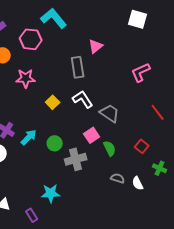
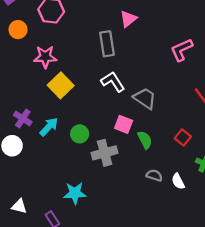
yellow square: (53, 102) -> (61, 85), moved, size x1.5
pink square: (92, 135) -> (124, 124), turned -35

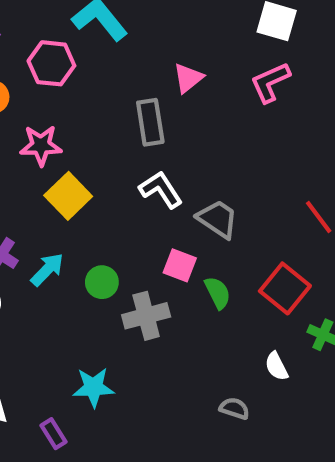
pink L-shape: (182, 50) -> (270, 82), moved
red square: (183, 137) -> (285, 288), size x1.6
gray semicircle: (154, 175) -> (234, 408), moved

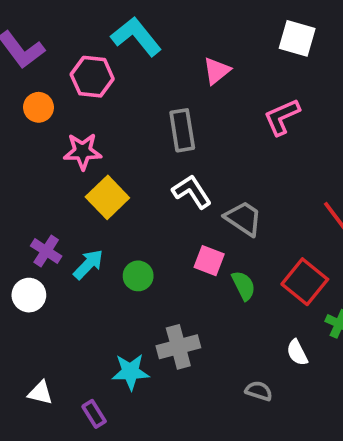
pink triangle: (188, 78) -> (217, 71), moved
pink L-shape: (270, 82) -> (282, 117), moved
gray cross: (146, 316) -> (178, 347), moved

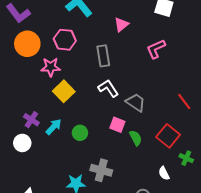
pink hexagon: (92, 77) -> (65, 40), moved
orange circle: (38, 107) -> (27, 44), size x1.6
gray cross: (178, 347) -> (101, 170), turned 30

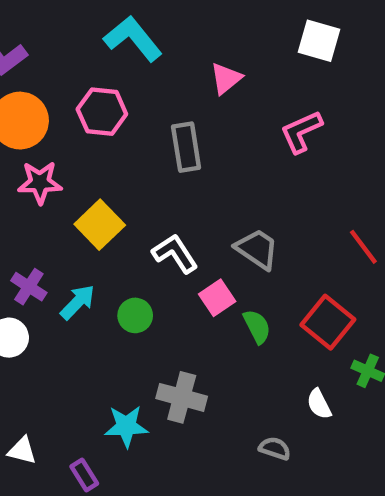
pink star: (51, 67) -> (40, 183), moved
white L-shape: (108, 88) -> (175, 253), moved
pink square: (117, 125) -> (217, 298), turned 35

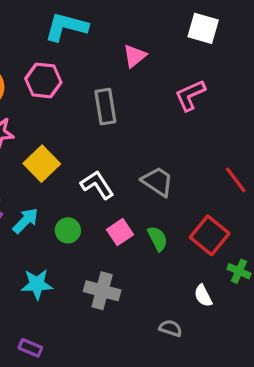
cyan L-shape: (133, 39) -> (66, 27), turned -36
pink square: (217, 298) -> (120, 232), moved
cyan star: (126, 426) -> (37, 284), moved
purple rectangle: (84, 475) -> (30, 348), turned -35

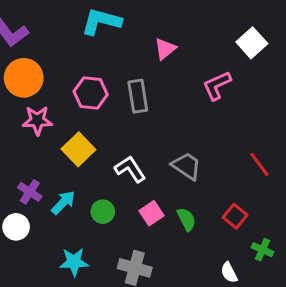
white square: (203, 28) -> (252, 43), moved, turned 32
pink hexagon: (43, 80) -> (91, 93), moved
red square: (210, 235) -> (235, 216), size x0.7

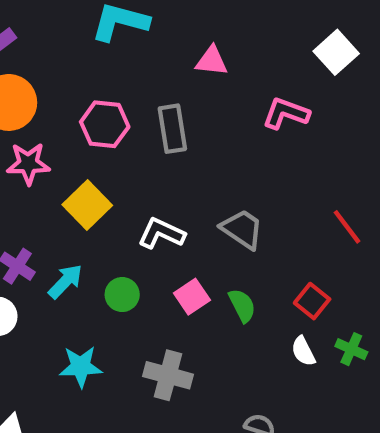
pink triangle: (165, 49) -> (212, 61), turned 45
pink L-shape: (217, 85) -> (286, 113), turned 44
white L-shape: (130, 169) -> (161, 233), turned -32
white semicircle: (229, 272) -> (303, 351), moved

